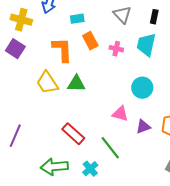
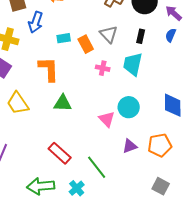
orange rectangle: (90, 41) -> (86, 44), moved
yellow trapezoid: (47, 83) -> (18, 103), moved
pink triangle: (120, 114) -> (107, 119), moved, turned 30

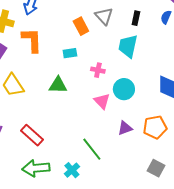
cyan rectangle: (64, 38) -> (70, 53), moved
pink cross: (103, 68) -> (98, 70), moved
orange L-shape: (49, 69) -> (32, 40), moved
red rectangle: (60, 153) -> (32, 135), moved

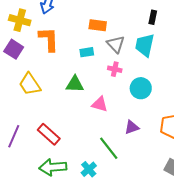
gray triangle: (104, 16) -> (116, 44), moved
orange rectangle: (81, 26) -> (98, 25), turned -54
pink triangle: (102, 101) -> (100, 104), moved, turned -30
purple triangle: (125, 128) -> (132, 127), moved

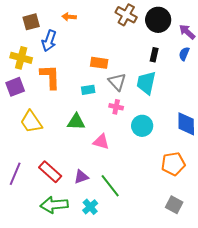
purple square: (14, 49) -> (15, 87), turned 36
purple triangle: (132, 127) -> (81, 177), moved

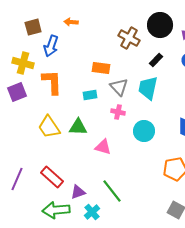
brown cross: (126, 15) -> (129, 38), moved
black rectangle: (154, 55) -> (156, 60), turned 32
yellow trapezoid: (31, 122) -> (49, 127), moved
purple triangle: (81, 177) -> (78, 192), moved

